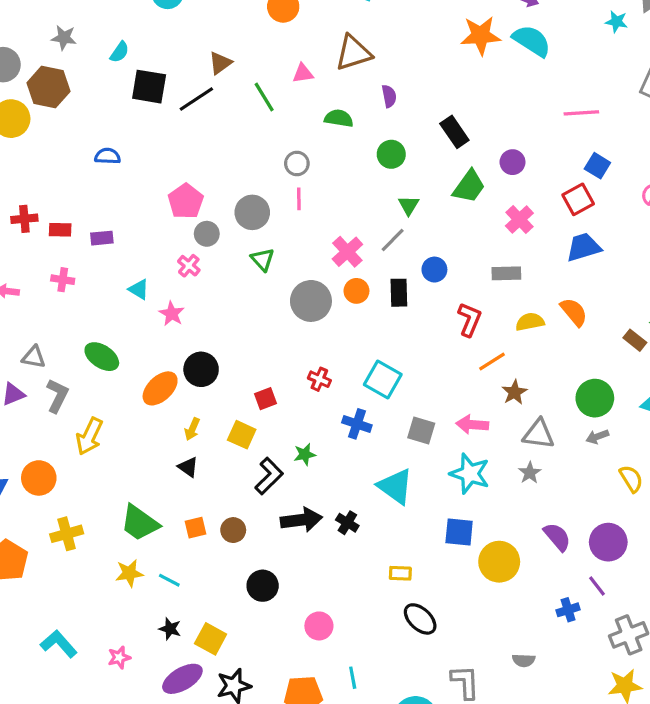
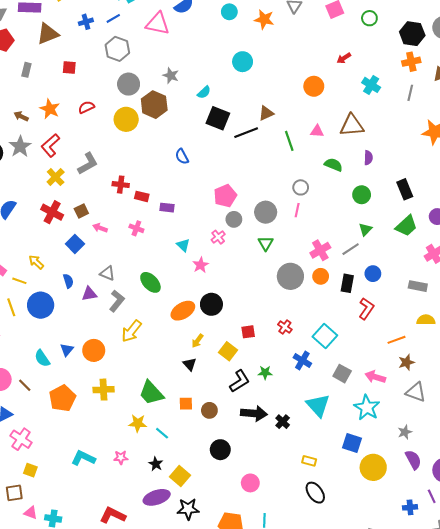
blue semicircle: (108, 156) -> (182, 156), turned -133
red L-shape: (469, 319) -> (366, 309), moved
gray star: (530, 473) -> (405, 432), moved
cyan L-shape: (59, 644) -> (83, 458), turned -35
pink star: (119, 657) -> (121, 457), moved

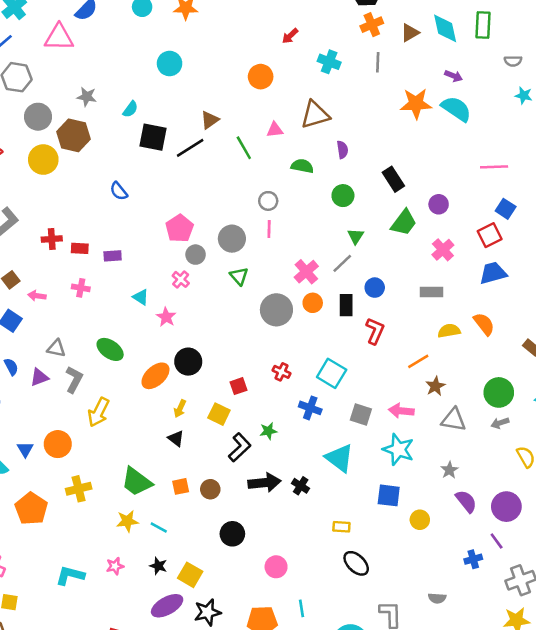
yellow circle: (373, 467) -> (420, 520), size x0.6

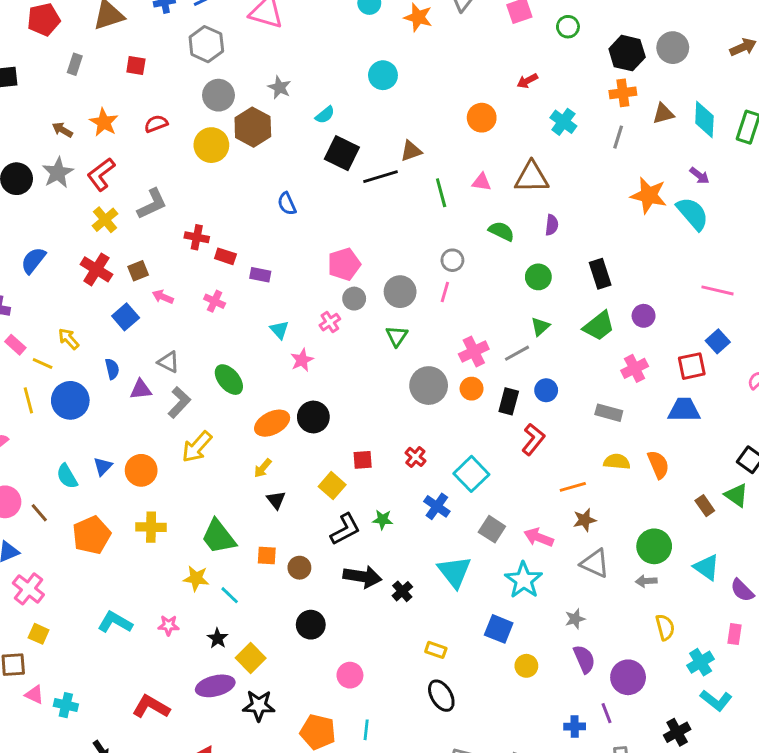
yellow arrow: (180, 409) -> (263, 468), moved

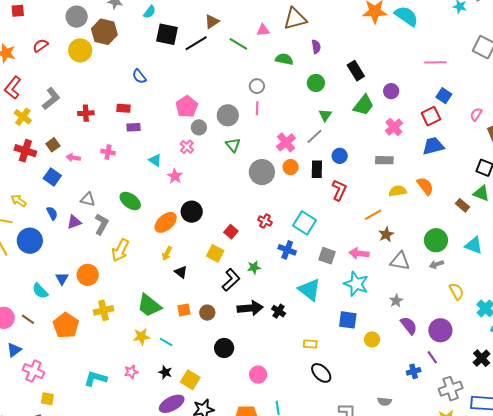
green line: (441, 193) -> (238, 44), turned -30
red rectangle: (225, 256) -> (123, 108), moved
red square: (363, 460) -> (231, 232), turned -32

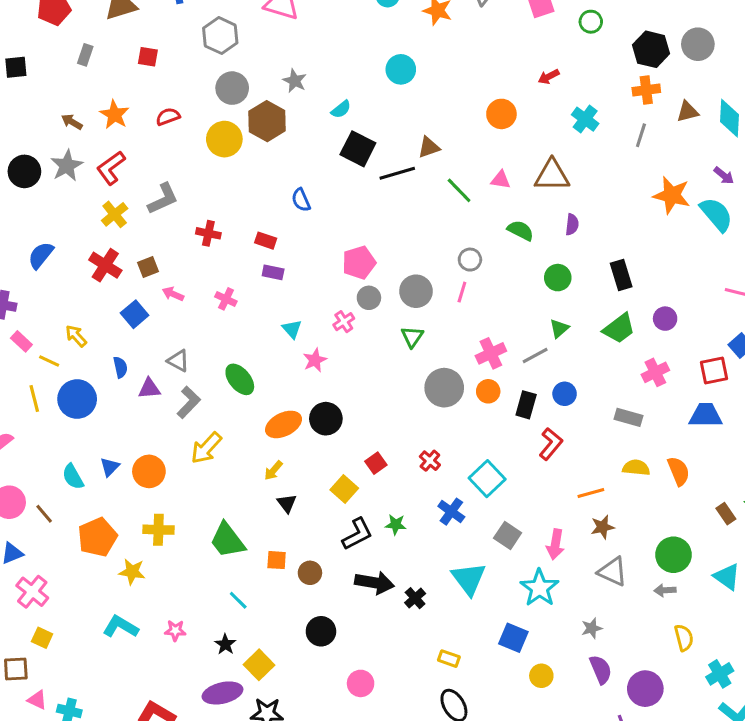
pink arrow: (359, 253) -> (555, 544), turned -102
yellow star: (141, 337) -> (132, 572), moved

